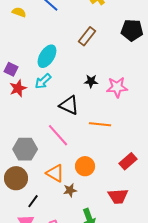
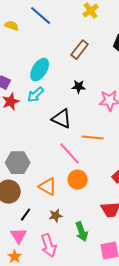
black star: (91, 81) -> (79, 87), moved
pink line: (58, 135) -> (70, 154), moved
brown star: (70, 190) -> (56, 216), moved

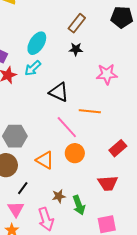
black star: (79, 87) -> (76, 49), moved
brown star: (56, 216) -> (59, 196), moved

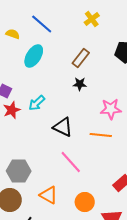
cyan ellipse: (37, 43) -> (34, 56), moved
orange line: (90, 111) -> (101, 135), moved
orange circle: (75, 153) -> (85, 202), moved

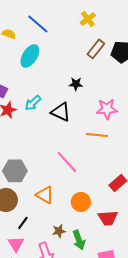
brown rectangle: (81, 58) -> (96, 49), moved
black triangle: (63, 127) -> (61, 112), moved

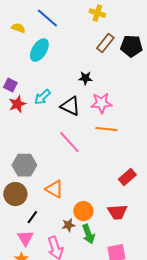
yellow cross: (88, 19) -> (97, 13), turned -35
pink star: (107, 109) -> (101, 103), moved
pink line: (67, 162) -> (69, 142), moved
orange circle: (81, 202) -> (83, 211), moved

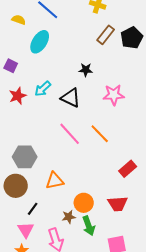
black pentagon: (131, 46) -> (132, 38), turned -30
purple square: (10, 85) -> (11, 66), moved
pink star: (101, 103) -> (114, 95), moved
orange line: (106, 129) -> (100, 134), moved, turned 40
orange triangle: (54, 189) -> (55, 181), turned -42

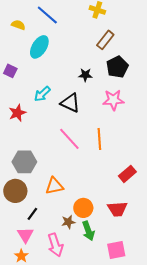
black pentagon: (132, 38) -> (117, 67), moved
red star: (18, 96) -> (17, 113), moved
orange line: (100, 134) -> (99, 139), turned 40

